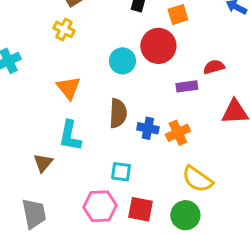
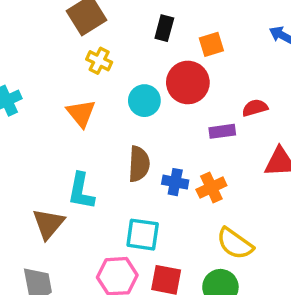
yellow cross: (64, 29) -> (99, 61), moved
orange triangle: (69, 88) -> (81, 113), moved
brown triangle: (43, 163) -> (48, 224), size x1.4
cyan square: (121, 172) -> (143, 235), size x1.4

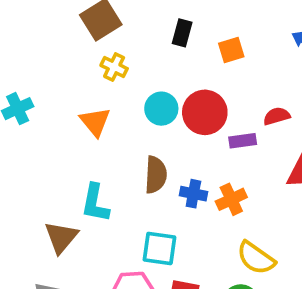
red circle: (188, 82) -> (205, 112), moved

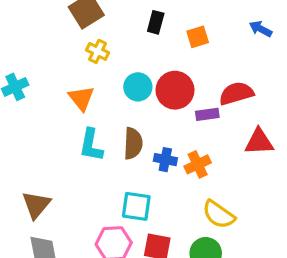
red semicircle: (277, 116) -> (236, 93), size x1.5
cyan L-shape: (95, 203) -> (91, 145), moved
brown triangle: (61, 237) -> (36, 205), moved

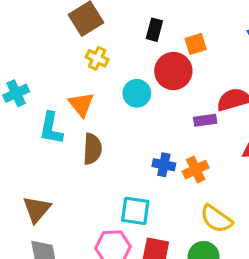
red circle: (175, 90) -> (173, 71), moved
brown semicircle: (133, 143) -> (92, 149), moved
cyan L-shape: (91, 145) -> (51, 128), moved

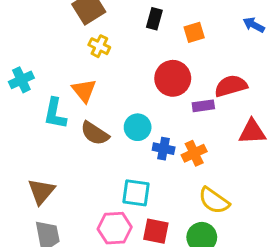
red circle: (173, 71) -> (173, 78), moved
cyan circle: (137, 93) -> (138, 127), moved
brown semicircle: (92, 149) -> (95, 133), turned 120

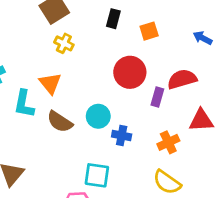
blue arrow: (254, 25) -> (203, 38), moved
purple rectangle: (203, 106) -> (157, 97), turned -66
orange cross: (194, 153) -> (168, 142), moved

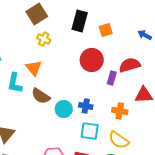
black rectangle: (113, 19) -> (80, 21), size x1.5
cyan circle: (98, 116) -> (64, 109), moved
orange cross: (168, 142) -> (120, 111), turned 35
cyan square: (97, 175) -> (90, 131), moved

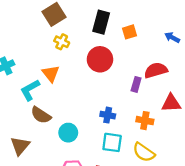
red circle: (92, 60) -> (100, 59), moved
cyan L-shape: (15, 83) -> (30, 90), turned 50
brown semicircle: (41, 96) -> (41, 115), moved
cyan circle: (64, 109) -> (68, 133), moved

